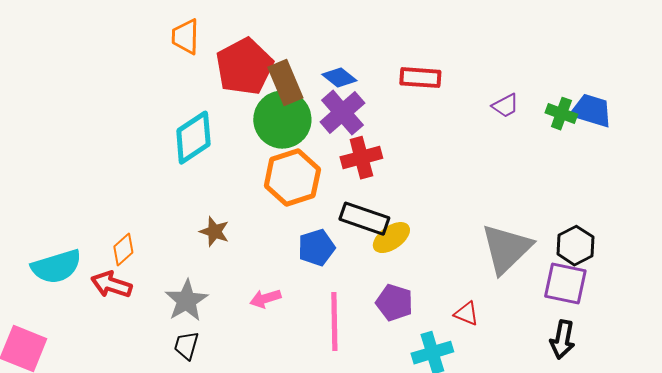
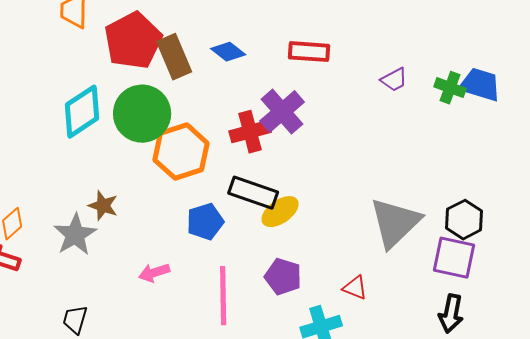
purple cross: (342, 113) -> (282, 112), moved
green circle: (282, 120) -> (142, 114), moved
gray star: (186, 301) -> (75, 235), moved

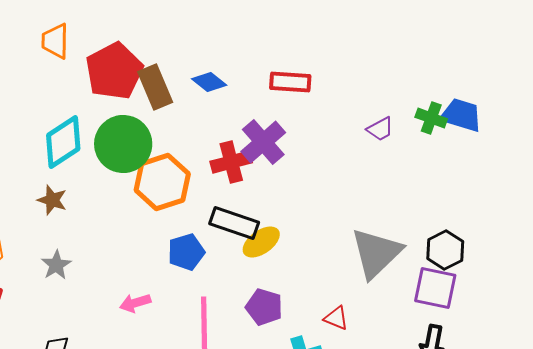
purple trapezoid: (394, 80) -> (380, 129), moved
brown star: (103, 206) -> (52, 200), moved
gray star: (75, 235) -> (56, 265), size x0.7

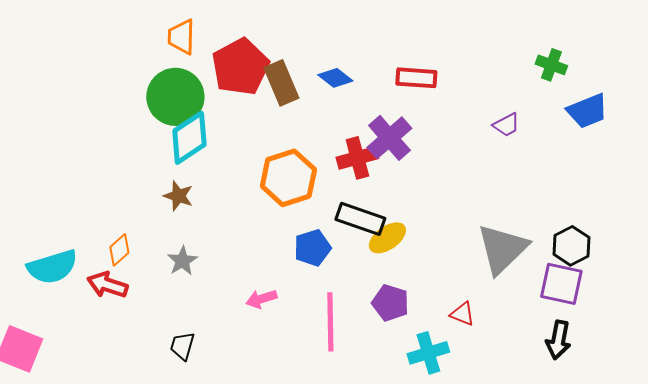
blue trapezoid: (461, 115) -> (587, 111), turned 141
green cross: (431, 118) -> (551, 65), moved
green circle: (123, 144) -> (175, 97), moved

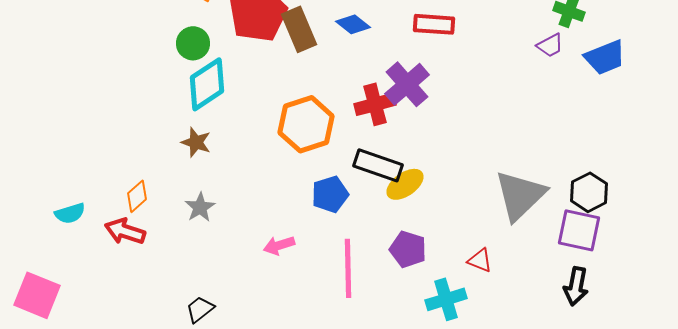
green circle: (175, 97) -> (193, 43), size x0.6
purple trapezoid: (506, 125) -> (550, 45), moved
cyan semicircle: (52, 267) -> (70, 213), size x0.6
black trapezoid: (182, 346) -> (200, 309), moved, turned 36

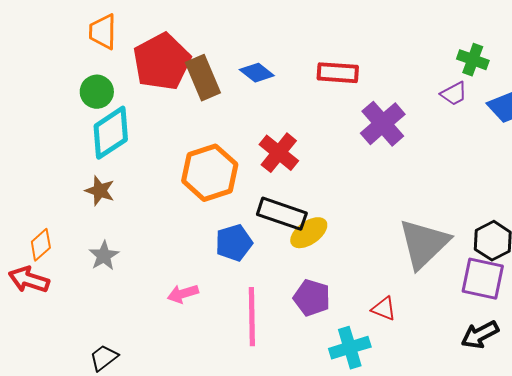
purple cross: (407, 84) -> (383, 124), moved
red cross: (375, 104) -> (279, 153), turned -36
black arrow: (576, 286) -> (480, 335), turned 51

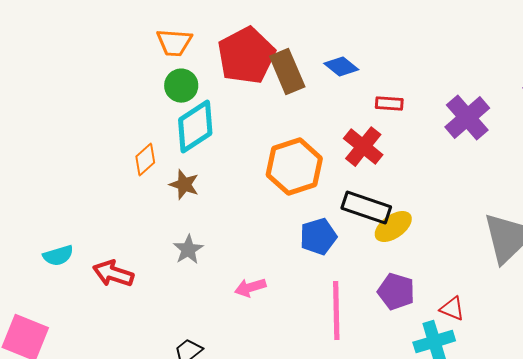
orange trapezoid: (103, 32) -> (174, 43), moved, turned -87
red rectangle: (338, 73) -> (389, 104), moved, size x0.7
orange diamond: (41, 245) -> (145, 160), moved
pink arrow: (183, 294) -> (250, 288), moved
red triangle: (384, 309) -> (452, 309), moved

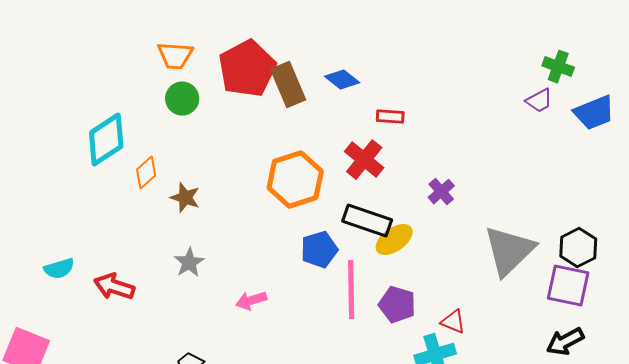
purple cross: (467, 118) -> (441, 192), moved, size x0.6
cyan diamond: (195, 127) -> (106, 140), moved
pink line: (336, 311) -> (351, 290), moved

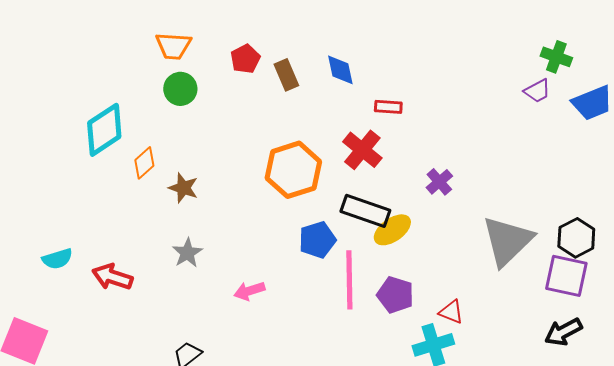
red pentagon: (247, 69) -> (245, 59), size x0.5
blue diamond: (342, 80) -> (340, 70), turned 40
brown rectangle: (288, 85) -> (286, 75), size x0.7

